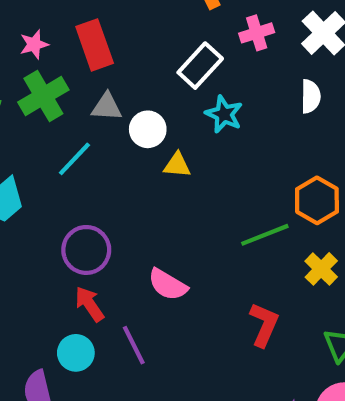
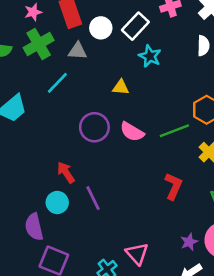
white circle: (148, 129) -> (101, 28), moved
purple circle: (86, 250) -> (94, 127), moved
pink semicircle: (168, 285) -> (132, 132), moved

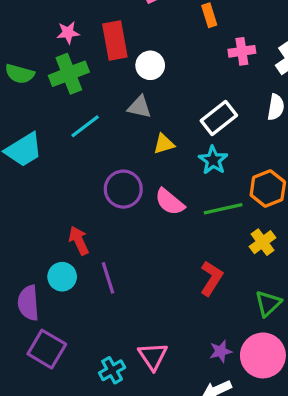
white rectangle: (135, 26) -> (219, 118), moved
gray triangle: (78, 51) -> (140, 107), moved
cyan star: (150, 56) -> (213, 160), moved
yellow triangle: (121, 87) -> (164, 144), turned -30

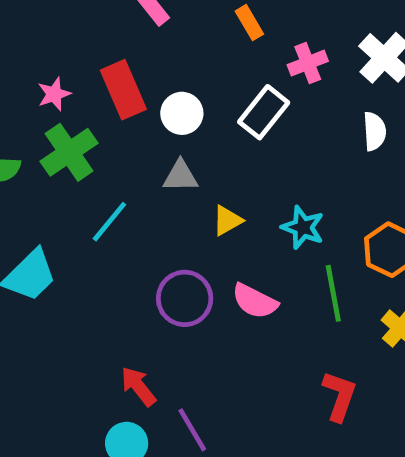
white rectangle: (219, 118) -> (264, 112), moved
green line: (223, 209) -> (333, 293), turned -75

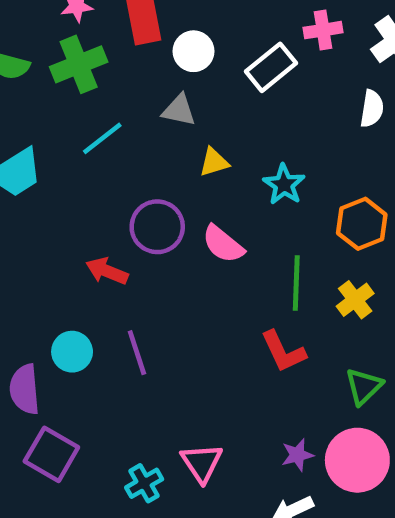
green line: (333, 293) -> (296, 283), moved
red arrow: (138, 386) -> (107, 271), moved, turned -42
red L-shape: (339, 396) -> (283, 352), turned 123

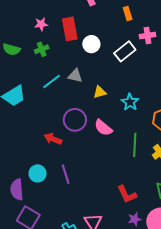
green cross: (79, 64) -> (42, 49), size x0.6
gray triangle: (179, 110) -> (75, 76), moved
red L-shape: (283, 352) -> (127, 194), moved

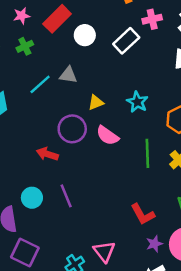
red rectangle: (70, 29) -> (57, 19), turned 60
yellow triangle: (100, 92) -> (96, 102), moved

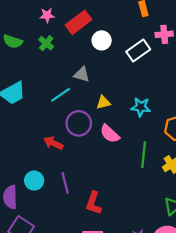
green cross: (25, 46) -> (46, 43), turned -32
cyan line: (40, 84) -> (61, 95), moved
cyan star: (137, 102) -> (141, 107), turned -30
red L-shape: (143, 214) -> (94, 203), moved, turned 40

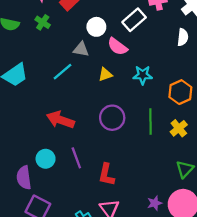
white circle: (102, 40) -> (96, 27), moved
purple circle: (79, 123) -> (112, 118), moved
pink semicircle: (110, 134) -> (117, 46), moved
red arrow: (53, 143) -> (60, 120), size x1.4

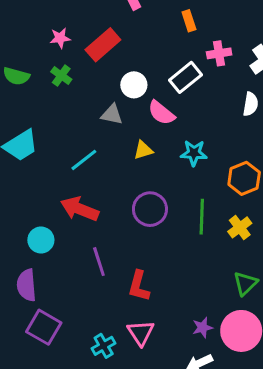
cyan line: (63, 72) -> (84, 160), moved
cyan circle: (46, 159) -> (41, 240), moved

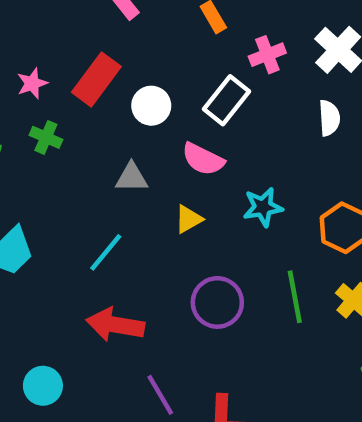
white circle: (134, 85) -> (151, 106), moved
cyan circle: (41, 240) -> (43, 386), moved

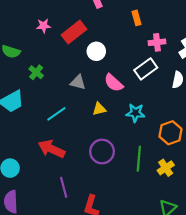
white rectangle: (226, 100) -> (146, 69), moved
green cross: (46, 137) -> (36, 72), moved

